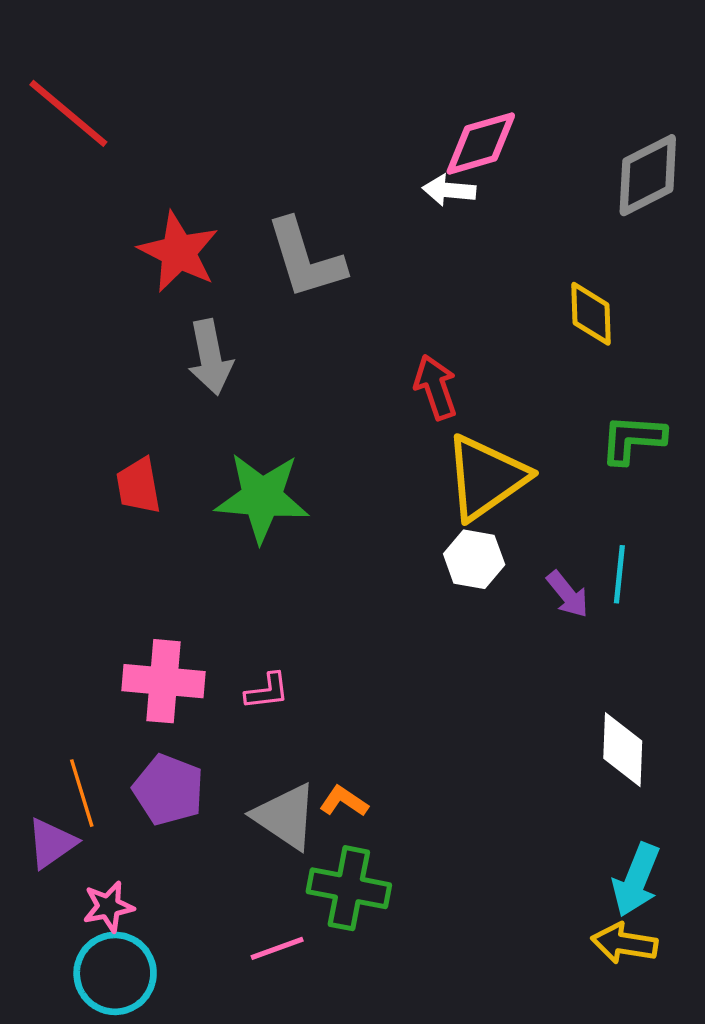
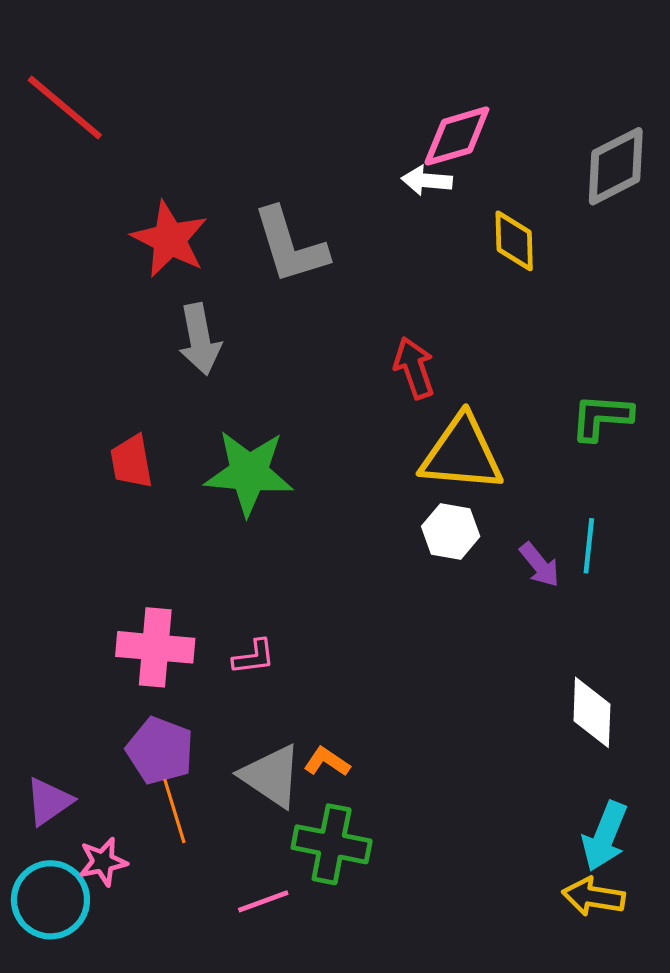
yellow diamond: (591, 314) -> (514, 241), moved
yellow triangle: (486, 477) -> (462, 454), turned 40
orange line: (82, 793) -> (174, 811), moved
cyan circle: (115, 973) -> (50, 900), moved

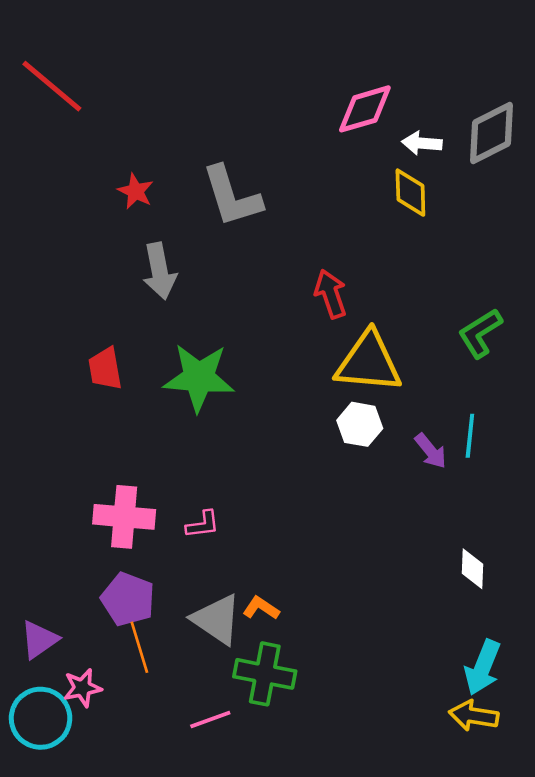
white arrow: (427, 181) -> (422, 143), moved
red star: (170, 239) -> (136, 191), size x0.6
green L-shape: (601, 417) -> (480, 333), turned -36
white diamond: (592, 712) -> (472, 569), size x0.7

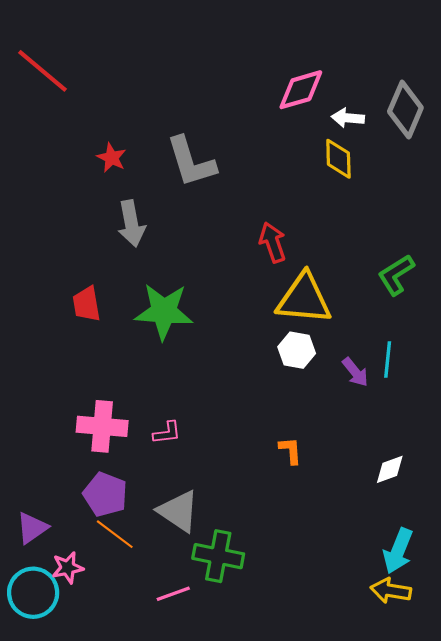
gray diamond: (491, 133) -> (405, 110), turned -40
white diamond: (472, 569) -> (390, 469), turned 68
orange L-shape: (261, 608) -> (290, 450), moved, turned 52
orange line: (139, 647) -> (115, 534), turned -36

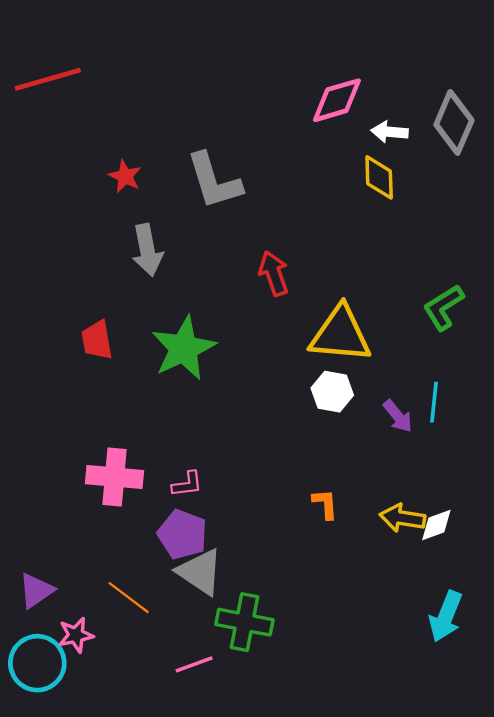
red line: (43, 71) -> (48, 79), turned -56
red arrow: (273, 242) -> (274, 273), moved
green star: (164, 311) -> (184, 348), turned -30
purple pentagon: (105, 494) -> (182, 534), moved
yellow arrow: (391, 591) -> (402, 518), moved

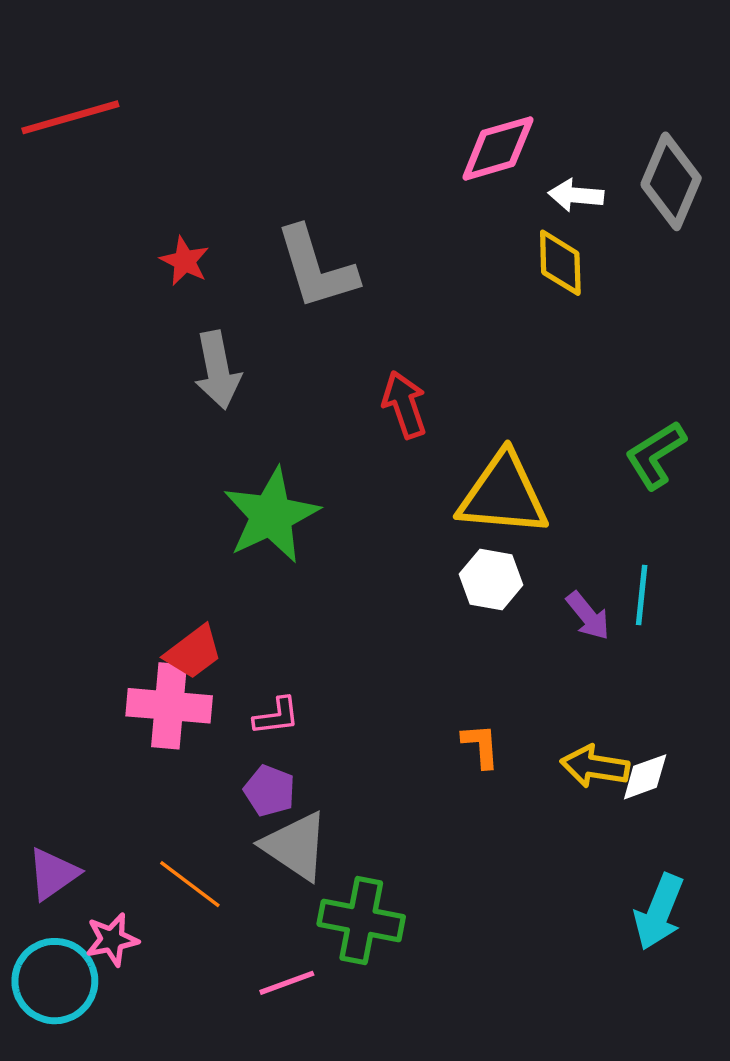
red trapezoid: (97, 340) -> (193, 652), moved, turned -117
purple pentagon: (182, 534) -> (269, 791), size x0.7

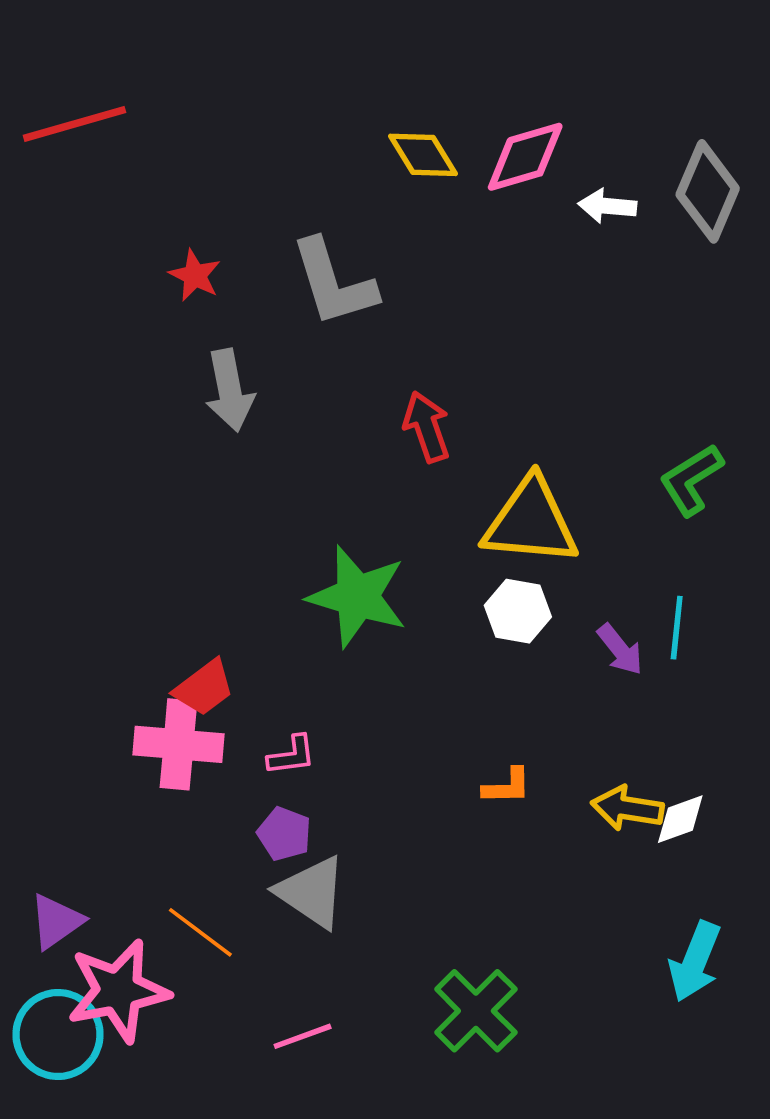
yellow diamond: (560, 263) -> (423, 155), moved, turned -30
green star: (271, 515) -> (357, 597), moved, turned -30
orange L-shape: (481, 746) -> (507, 786), turned 93
green cross: (361, 920) -> (476, 1011), moved, turned 34
pink star: (112, 940) -> (118, 991), size x1.8

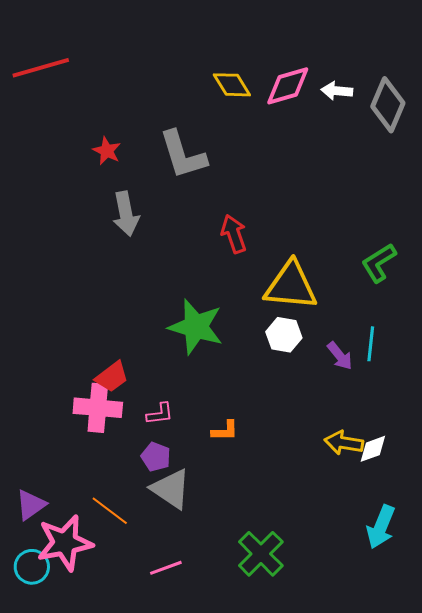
white arrow: (607, 206) -> (337, 91), moved
orange L-shape: (507, 786) -> (225, 431), moved
cyan circle: (58, 1034) -> (32, 567), size x0.7

